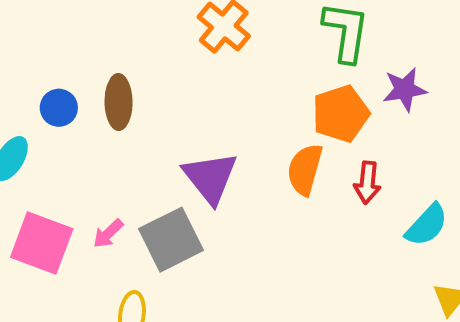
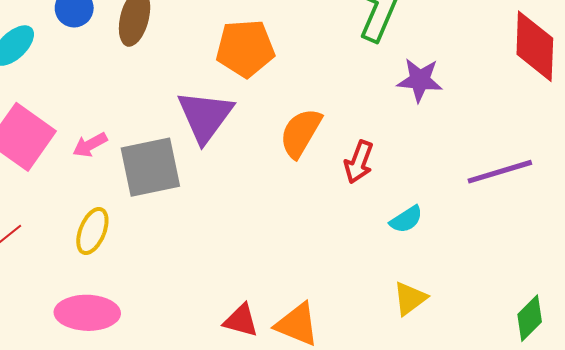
orange pentagon: (341, 114) -> (245, 48), moved
cyan semicircle: (427, 225) -> (406, 219), size x0.7

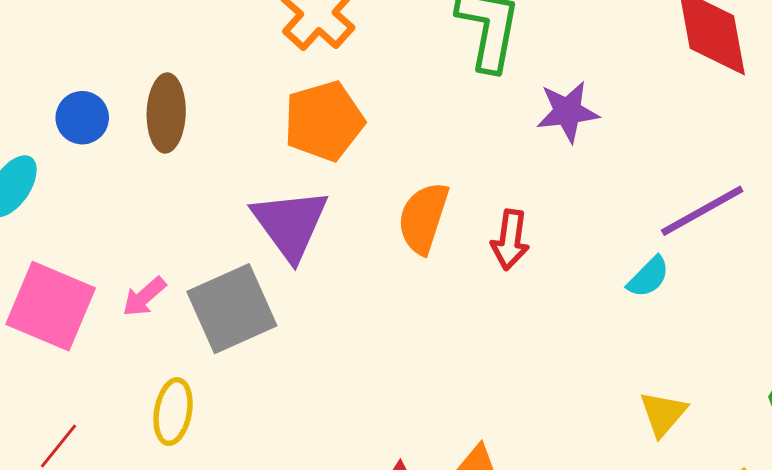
cyan semicircle: (406, 219) -> (648, 277), moved
yellow triangle: (410, 298) -> (663, 414), moved

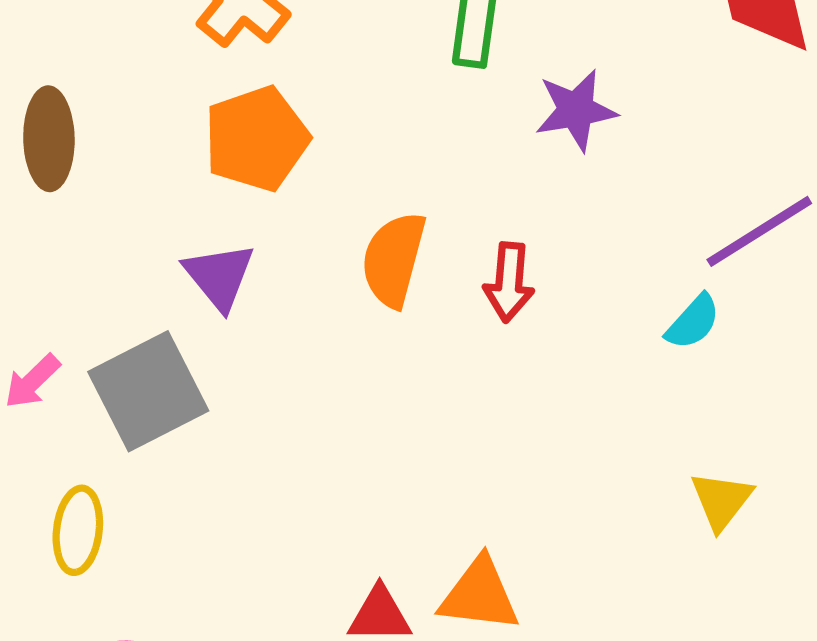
purple triangle: (290, 224) -> (219, 276), size x0.7

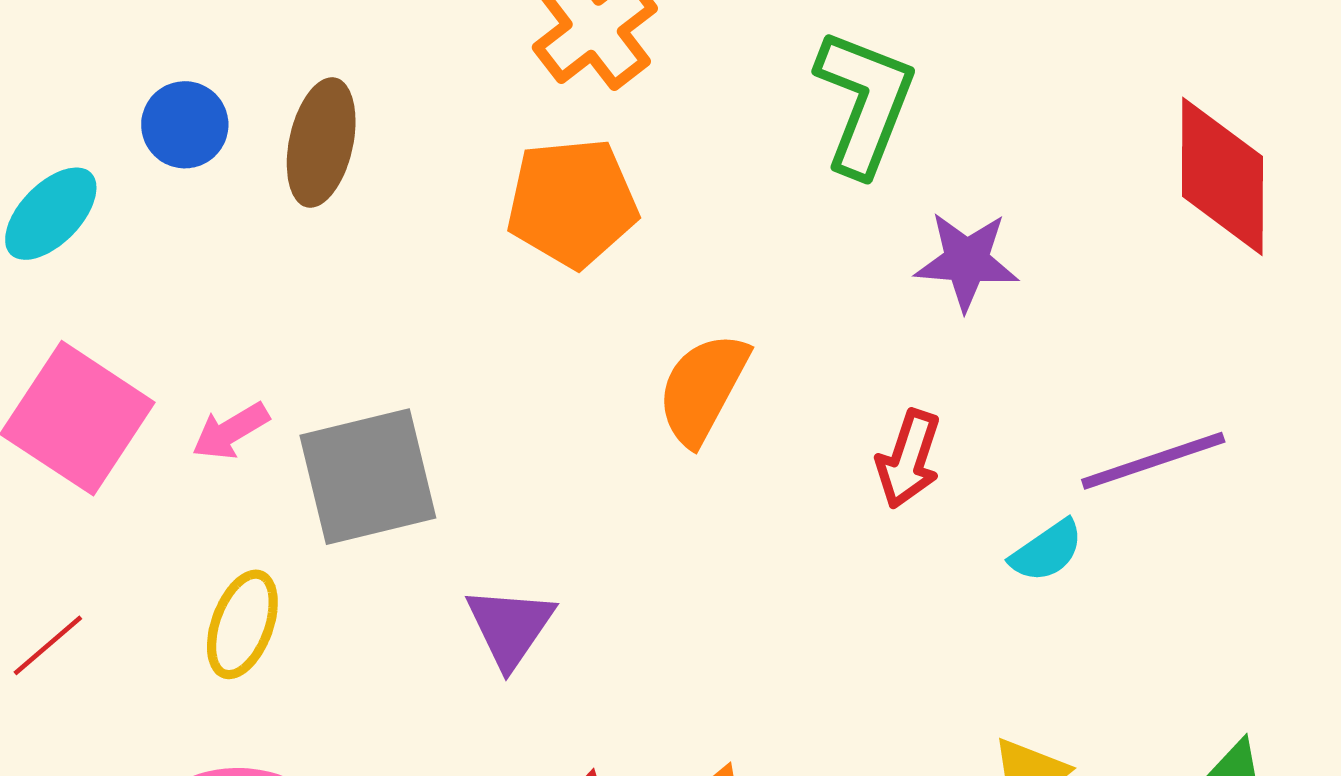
purple triangle: (219, 276) -> (510, 627), moved
red arrow: (509, 282) -> (908, 459), moved

